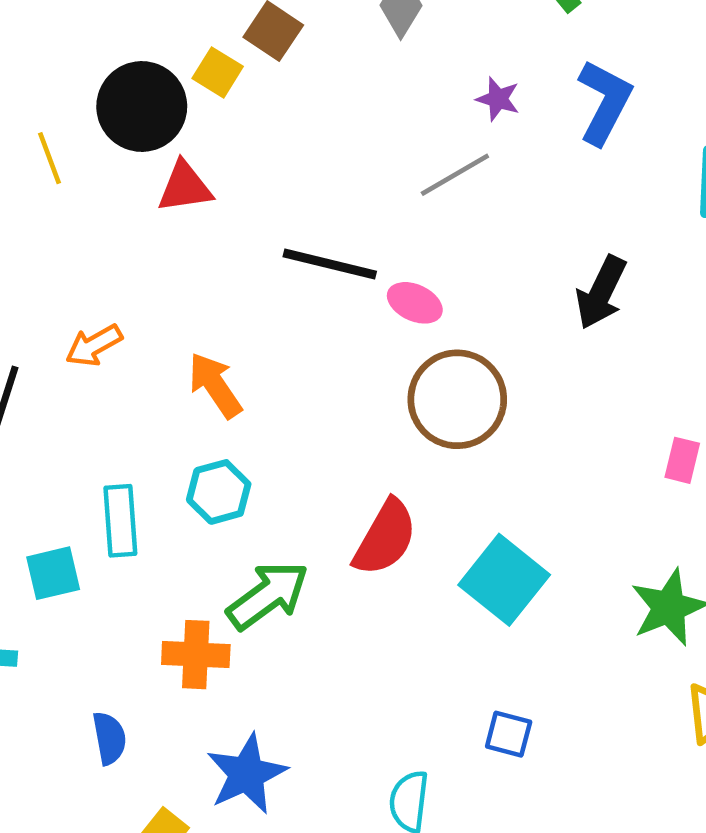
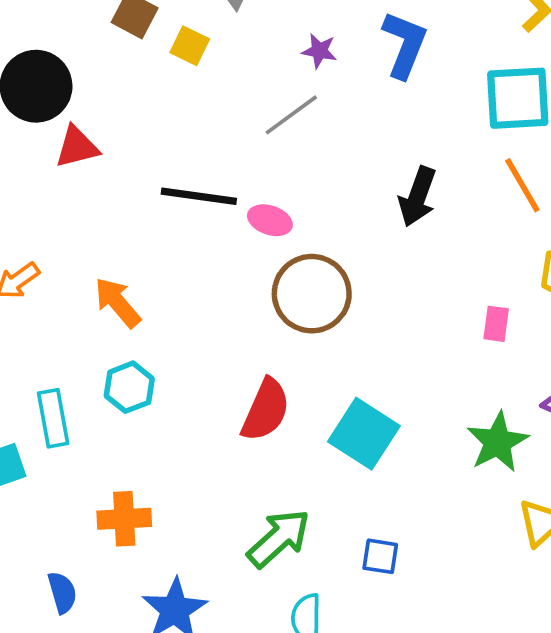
yellow square: (218, 72) -> (190, 46), moved
green arrow: (268, 595) -> (279, 538), moved

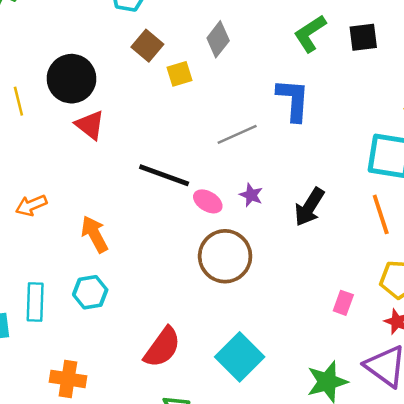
blue L-shape: (405, 45) -> (293, 100), moved, turned -30
yellow square: (190, 46) -> (180, 74), turned 35
purple star: (319, 51) -> (251, 195), moved
red triangle: (77, 147) -> (90, 125), turned 40
red semicircle: (266, 410) -> (162, 347), moved

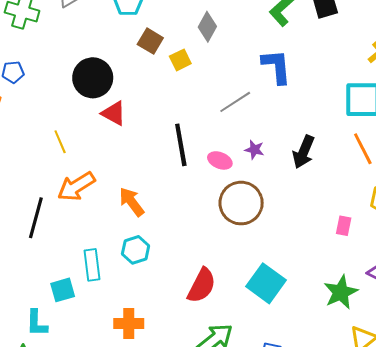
yellow line: (18, 101) -> (60, 142), moved
black line: (164, 175) -> (181, 145), turned 69
orange arrow: (31, 205) -> (76, 186), size x1.5

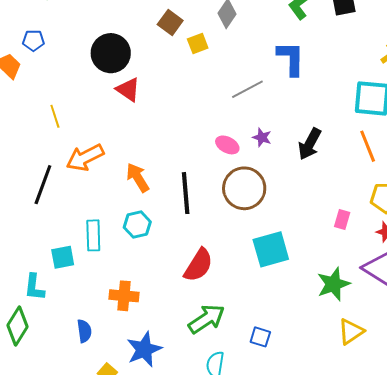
yellow line: (60, 142) -> (55, 116), moved
black line: (181, 145) -> (186, 193), moved
cyan square: (266, 283) -> (271, 249), moved, turned 33

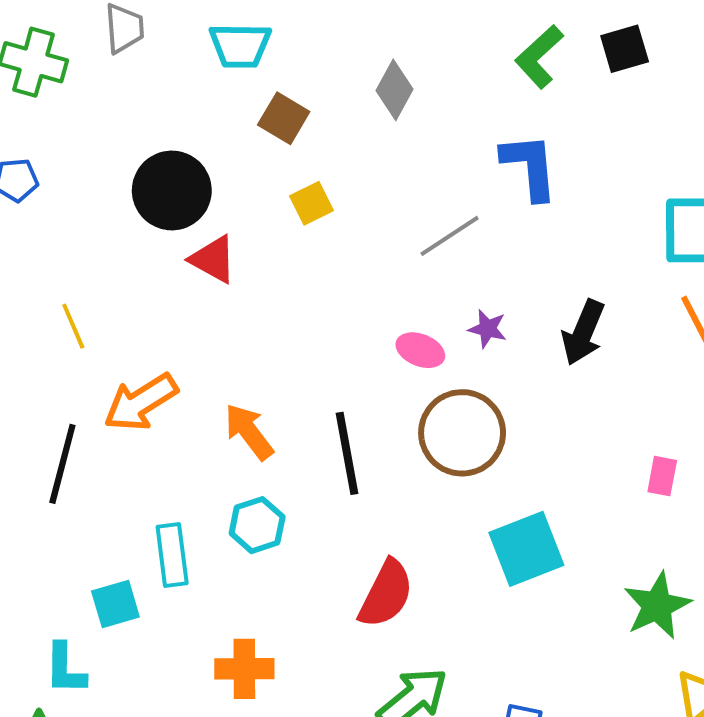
yellow square: (198, 44) -> (311, 203), moved

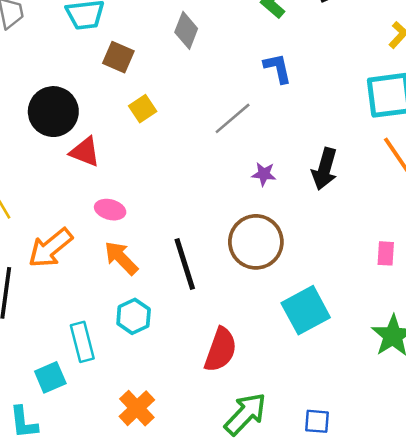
blue L-shape: (530, 166) -> (278, 68), size x0.7
pink ellipse: (420, 350) -> (110, 210), moved
orange cross: (244, 669) -> (137, 408), turned -36

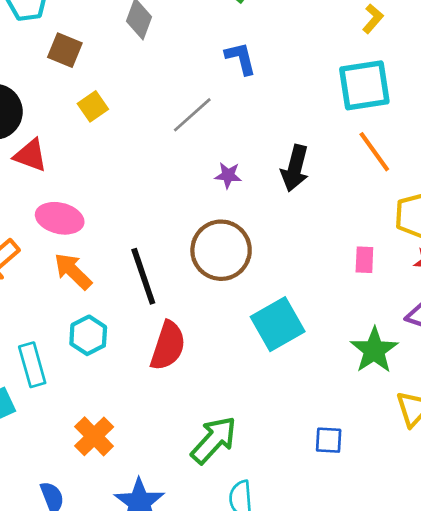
pink ellipse: (110, 210) -> (60, 218), size x1.4
red semicircle: (221, 350) -> (168, 346), moved
blue square: (317, 421) -> (329, 440), moved

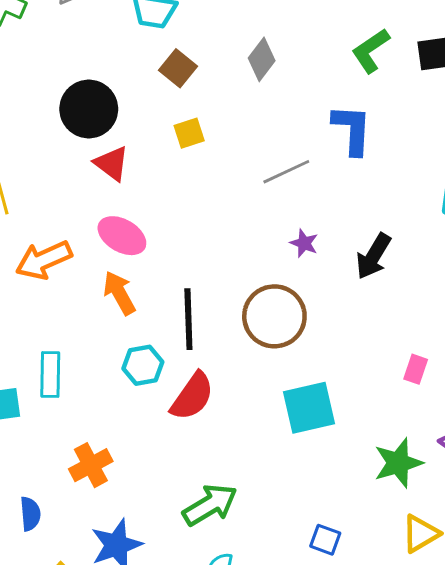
blue L-shape: (241, 58) -> (352, 130), size x1.4
cyan hexagon: (88, 335) -> (143, 365), moved

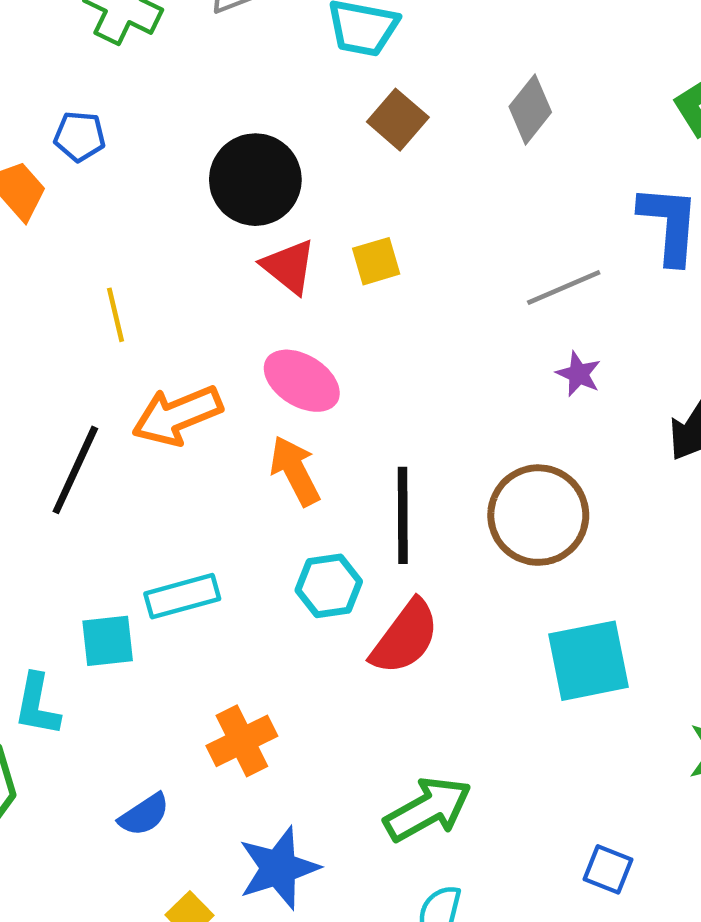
yellow square: (189, 133) -> (376, 261), moved
purple star: (304, 243) -> (579, 374), moved
cyan rectangle: (50, 374) -> (182, 596), turned 72
blue semicircle: (30, 514) -> (144, 815), turned 60

